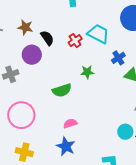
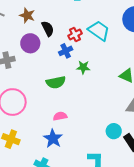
blue cross: (118, 58) -> (66, 51), moved

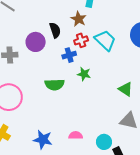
brown star: (27, 15) -> (79, 19), moved
pink semicircle: (60, 116) -> (76, 135), moved
blue star: (53, 138) -> (43, 140), turned -30

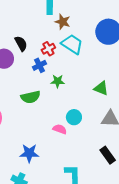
brown star: (79, 19) -> (63, 22), moved
pink semicircle: (76, 135) -> (60, 129), moved, turned 32
cyan circle: (104, 142) -> (74, 117), moved

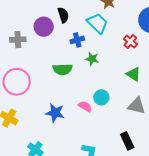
cyan trapezoid: (72, 44) -> (97, 23), moved
red cross: (48, 49) -> (130, 42), moved, turned -32
blue star: (29, 153) -> (55, 113), moved

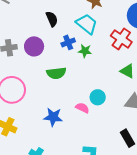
purple circle: (44, 27) -> (34, 46), moved
red cross: (130, 42) -> (121, 39), size x1.5
green star: (92, 59) -> (85, 51), moved

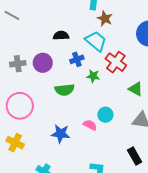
black semicircle: (52, 19) -> (61, 36), turned -70
red cross: (121, 39) -> (116, 62), moved
green star: (85, 51) -> (93, 76), moved

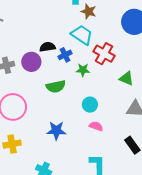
black semicircle: (61, 36) -> (48, 47), moved
cyan circle: (105, 115) -> (90, 105), moved
pink semicircle: (90, 125) -> (96, 126), moved
yellow cross: (15, 143) -> (12, 144), turned -30

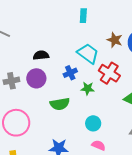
brown star: (89, 11) -> (115, 40), moved
black semicircle: (48, 47) -> (41, 55), moved

